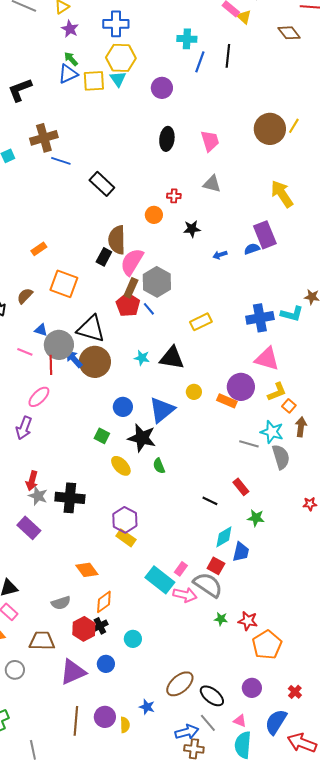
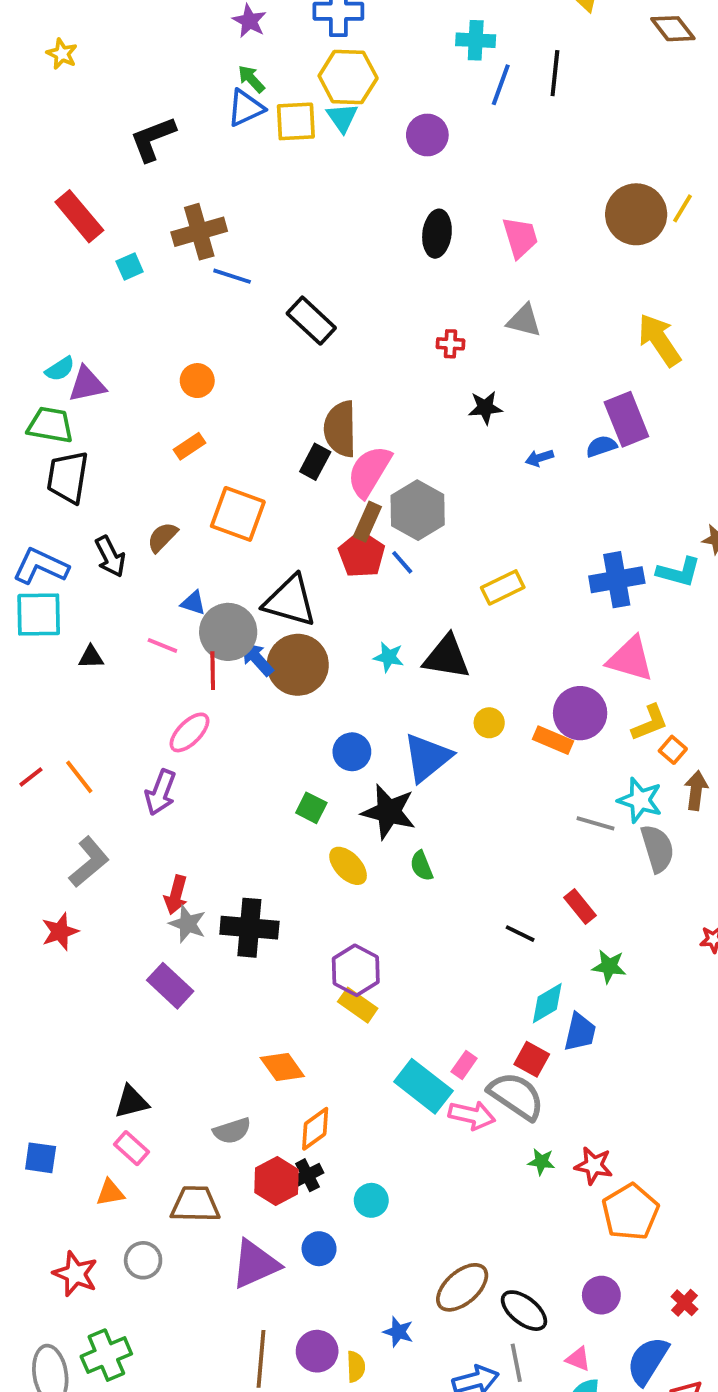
orange circle: (154, 215) -> (197, 381), moved
gray line: (208, 723) -> (516, 1363), turned 30

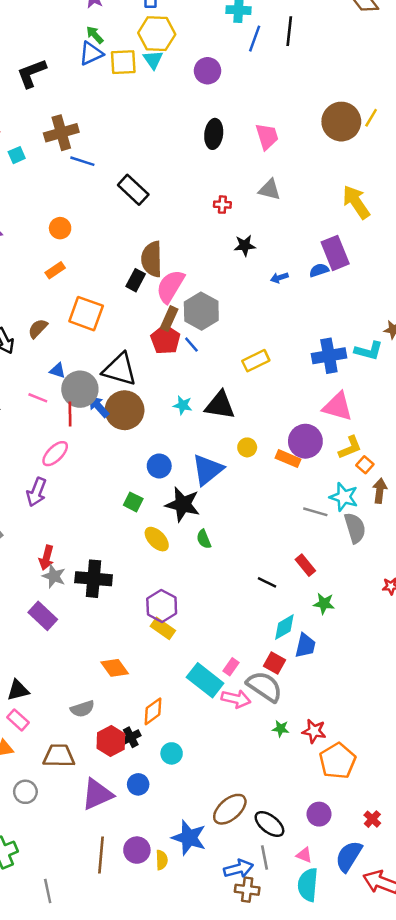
orange diamond: (315, 1129) -> (153, 711), moved
blue star: (398, 1332) -> (189, 838), size x1.8

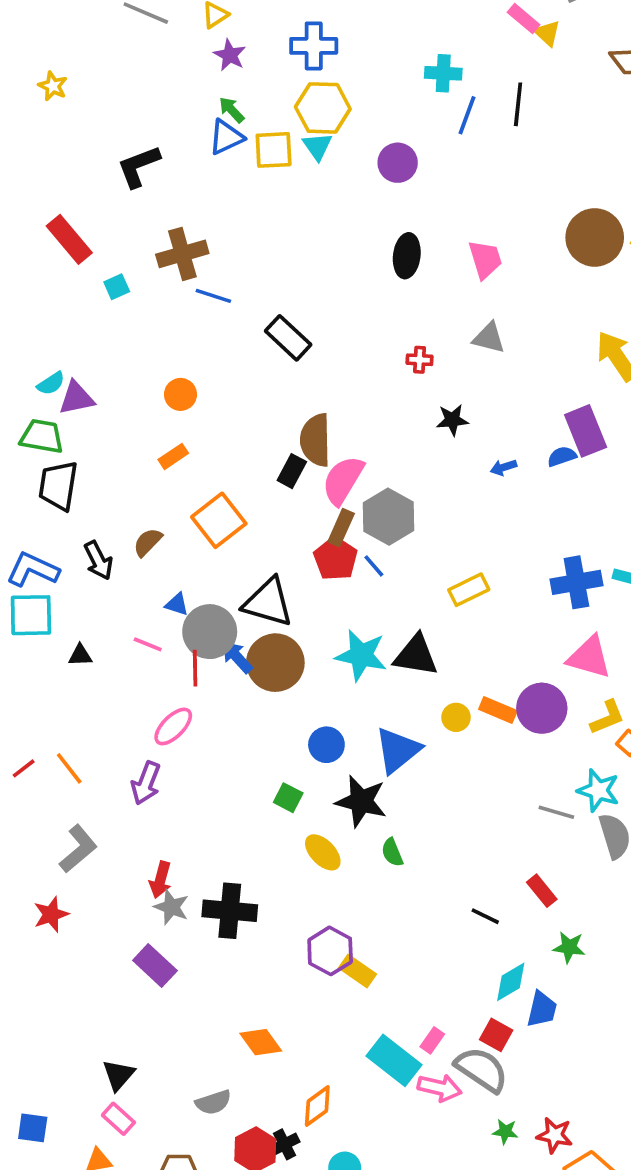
orange square: (86, 314) -> (219, 520), turned 32
cyan star: (183, 405) -> (361, 655), size x1.8
orange rectangle: (288, 459) -> (498, 710), moved
yellow rectangle: (163, 628) -> (357, 971), moved
black triangle: (18, 690) -> (118, 1075), turned -35

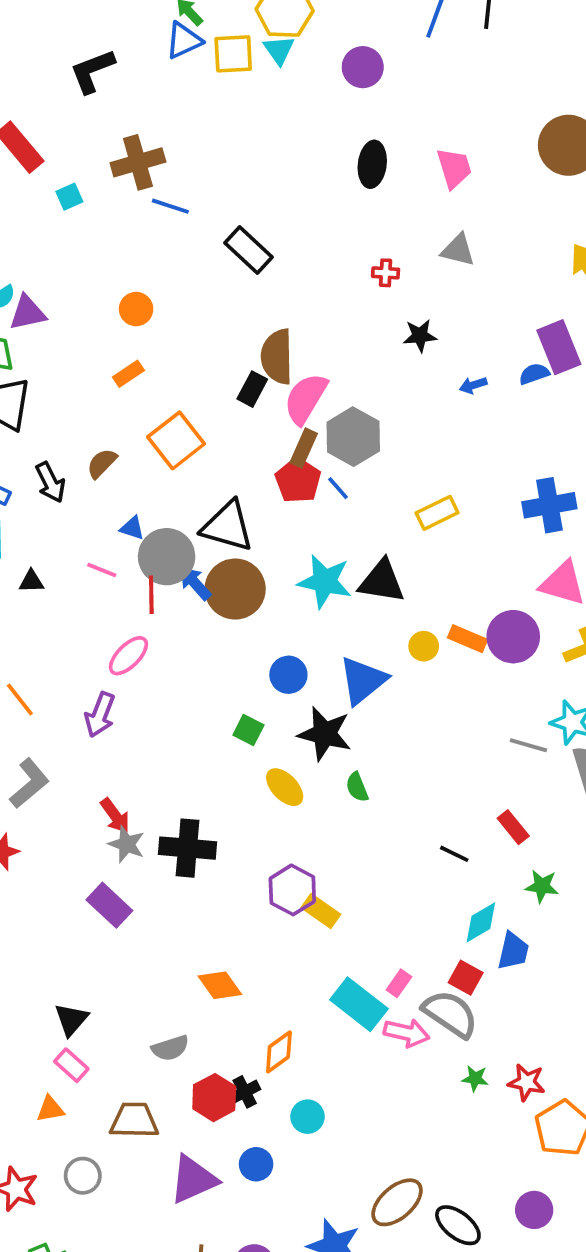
red arrow: (160, 880) -> (115, 816), turned -51

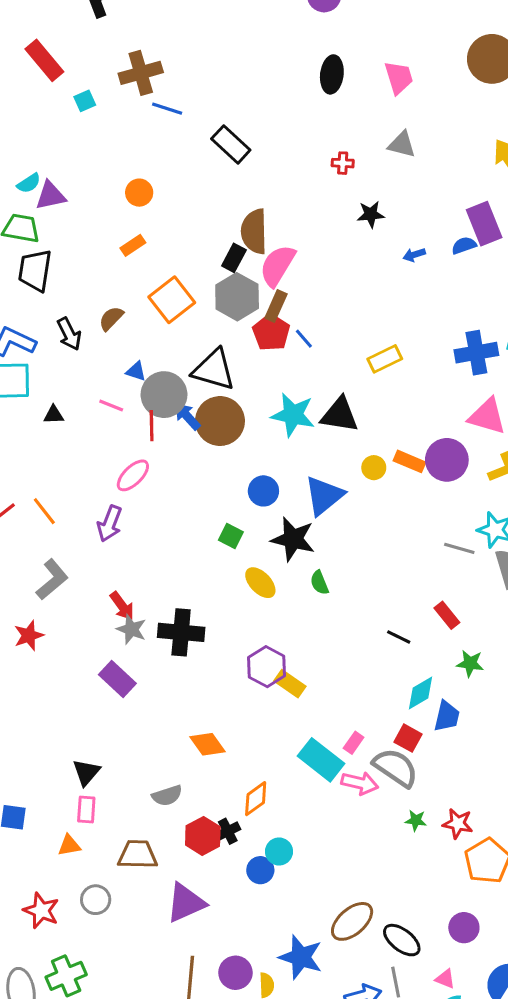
gray hexagon: (353, 437) -> (237, 297), moved
pink rectangle: (71, 1065) -> (86, 810), turned 52
blue circle: (256, 1164) -> (260, 870), moved

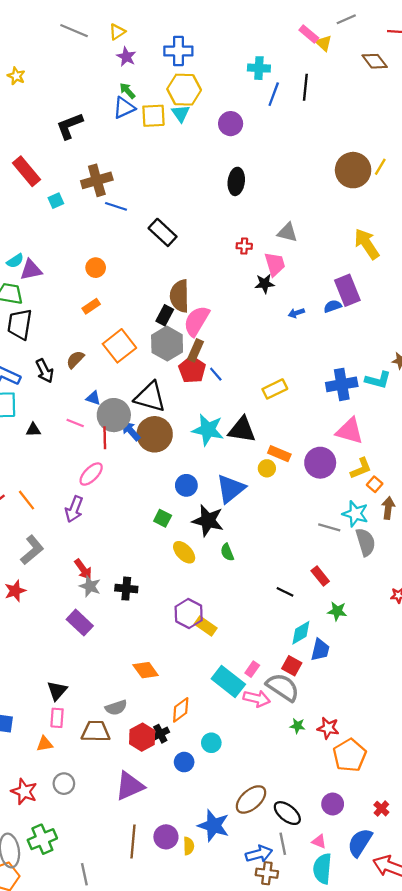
pink trapezoid: (399, 78) -> (275, 264), moved
orange rectangle: (410, 461) -> (279, 454), moved
black cross: (181, 632) -> (126, 589), size x0.7
cyan circle: (279, 852) -> (211, 743), moved
brown trapezoid: (138, 855) -> (96, 731), moved

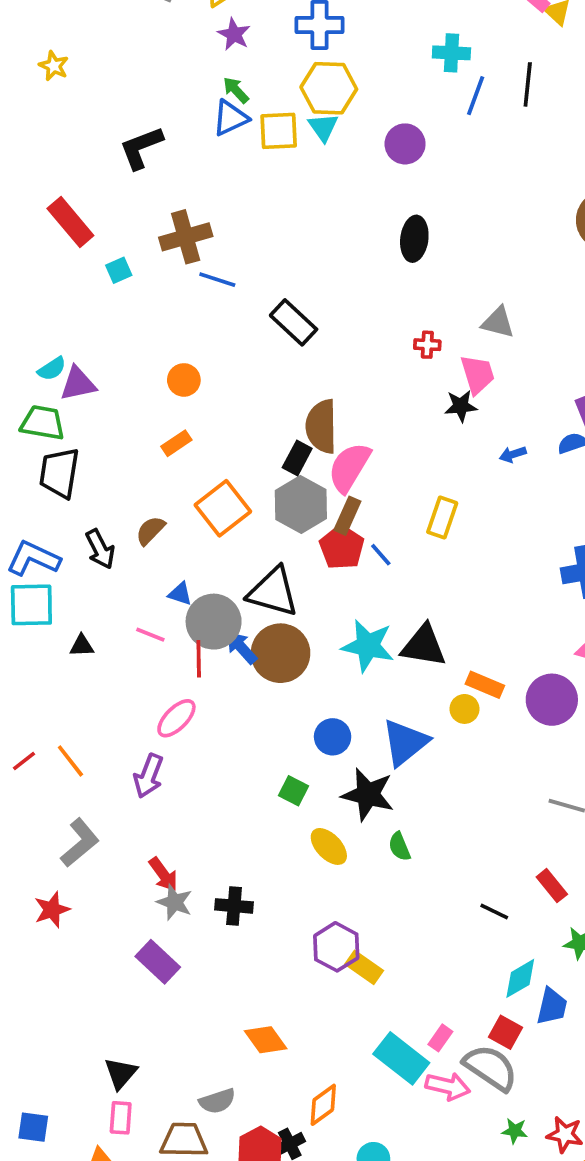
yellow rectangle: (275, 389) -> (442, 518), moved, turned -45

